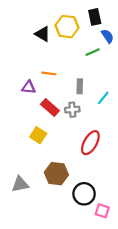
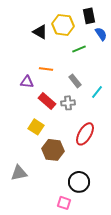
green line: (93, 52) -> (79, 49), moved
gray rectangle: (80, 86) -> (75, 81), turned -40
brown hexagon: (56, 174) -> (53, 150), moved
pink square: (102, 211) -> (64, 203), moved

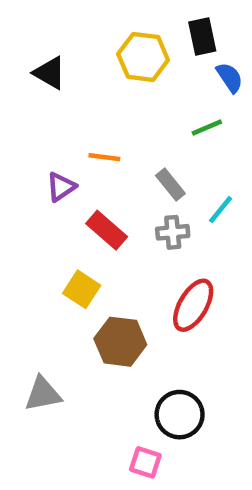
black triangle: (40, 32) -> (50, 73), moved
green line: (79, 49) -> (207, 128), moved
purple triangle: (27, 82) -> (61, 187), turned -40
gray cross: (68, 103) -> (173, 232), moved

